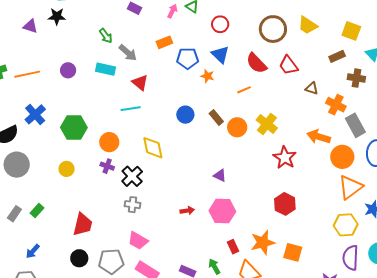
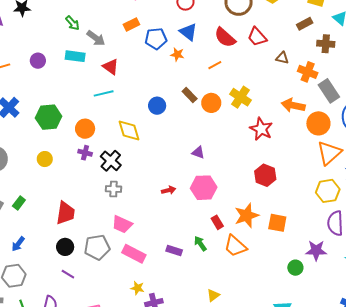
blue circle: (185, 115) -> (157, 106), moved

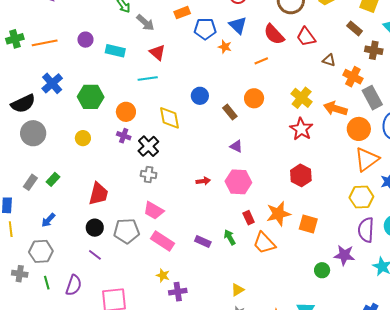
brown rectangle: (305, 24) -> (355, 28), turned 63
cyan rectangle: (75, 56) -> (115, 51), moved
brown rectangle: (190, 95) -> (230, 112), moved
yellow cross: (241, 97) -> (302, 98), moved

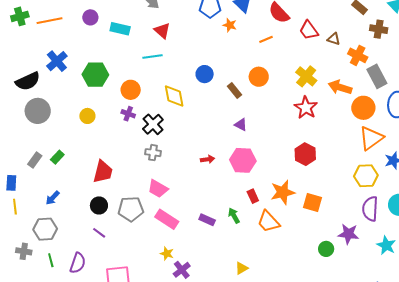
red trapezoid: (306, 37) -> (309, 30), moved
purple cross: (178, 292) -> (182, 270), turned -30

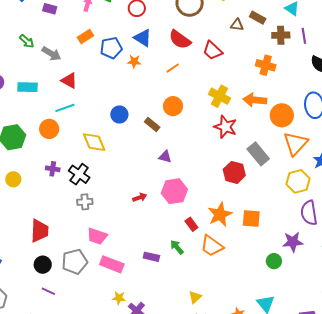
brown triangle: (334, 39) -> (237, 25), moved
gray rectangle: (377, 76) -> (258, 154), moved
orange circle: (131, 90) -> (49, 129), moved

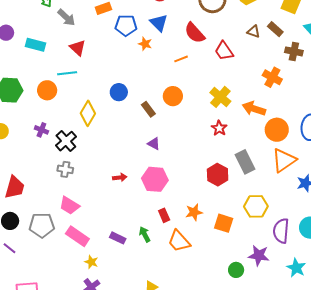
red star: (225, 127) -> (219, 128), size x0.7
yellow diamond: (94, 142) -> (88, 113), turned 40
yellow hexagon: (298, 181) -> (256, 206), moved
orange star: (220, 214) -> (194, 212), size x0.7
yellow star: (119, 298) -> (91, 262), moved

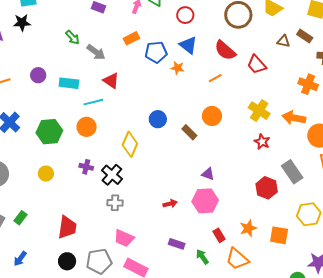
cyan line: (67, 73) -> (93, 102), moved
purple triangle: (154, 144) -> (208, 174), moved
purple rectangle: (118, 238) -> (177, 244), moved

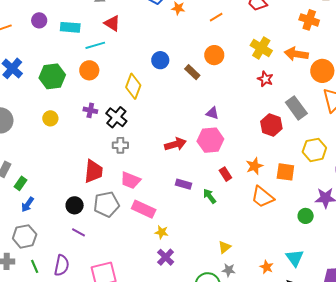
red arrow: (170, 204) -> (175, 144), size x1.5
green rectangle: (20, 218) -> (20, 183), moved
red trapezoid: (67, 227) -> (93, 171), moved
orange trapezoid: (237, 259) -> (263, 197), moved

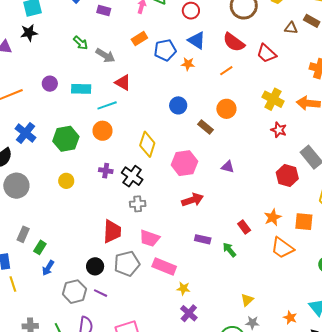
blue circle: (160, 60) -> (178, 105), moved
pink hexagon: (210, 140) -> (184, 163), moved
gray hexagon: (25, 236) -> (74, 292), moved

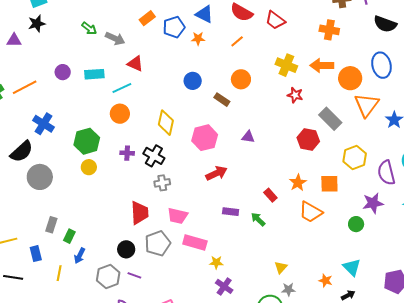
green hexagon: (66, 139) -> (87, 141), moved
yellow line: (13, 284) -> (59, 273), moved, turned 35

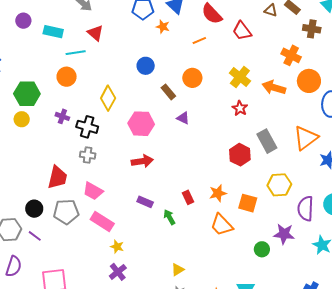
orange circle: (350, 78) -> (309, 81), moved
purple triangle: (248, 137) -> (183, 118), moved
black cross: (154, 156) -> (87, 127), turned -30

